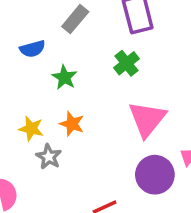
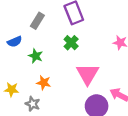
yellow star: (31, 129) -> (12, 90), moved

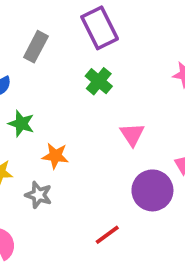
green star: (36, 56) -> (21, 124), moved
pink triangle: (88, 74) -> (132, 134), size x0.6

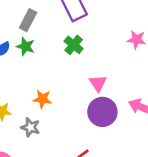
green star: (21, 124) -> (25, 46), moved
purple circle: (152, 190) -> (102, 112), moved

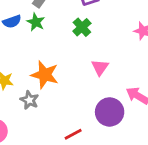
orange star: (42, 99) -> (45, 75), size x1.5
purple circle: (102, 112) -> (110, 112), moved

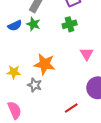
green cross: (82, 27) -> (70, 24), turned 32

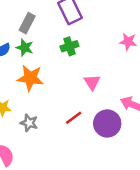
orange star: (45, 64) -> (30, 78), moved
red line: (71, 108) -> (74, 118), moved

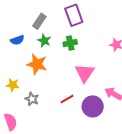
green star: (25, 48) -> (44, 41), moved
pink triangle: (92, 82) -> (85, 73), size x1.5

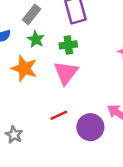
pink triangle: (85, 73) -> (66, 73), moved
gray star: (32, 99) -> (14, 135), moved

